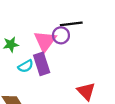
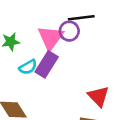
purple rectangle: (42, 64) -> (47, 64), turned 50

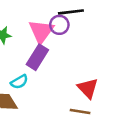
cyan semicircle: (28, 67) -> (19, 82), moved

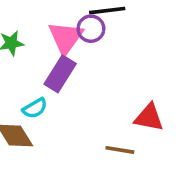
red triangle: (88, 88) -> (149, 117), moved, turned -35

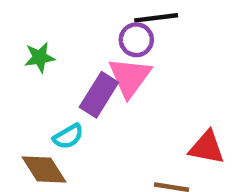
pink triangle: (66, 38) -> (130, 77), moved

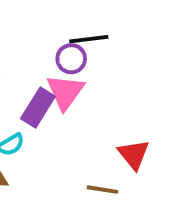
red triangle: (207, 148) -> (134, 154), turned 40

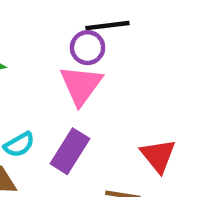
purple rectangle: (38, 108) -> (70, 151), moved

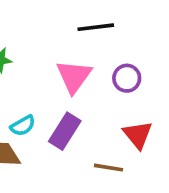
purple circle: (88, 48) -> (127, 78), moved

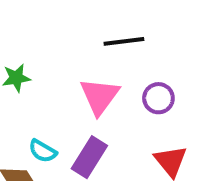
cyan semicircle: (23, 126) -> (43, 151), turned 60

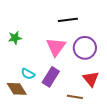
purple circle: (158, 98) -> (85, 48), size x1.5

